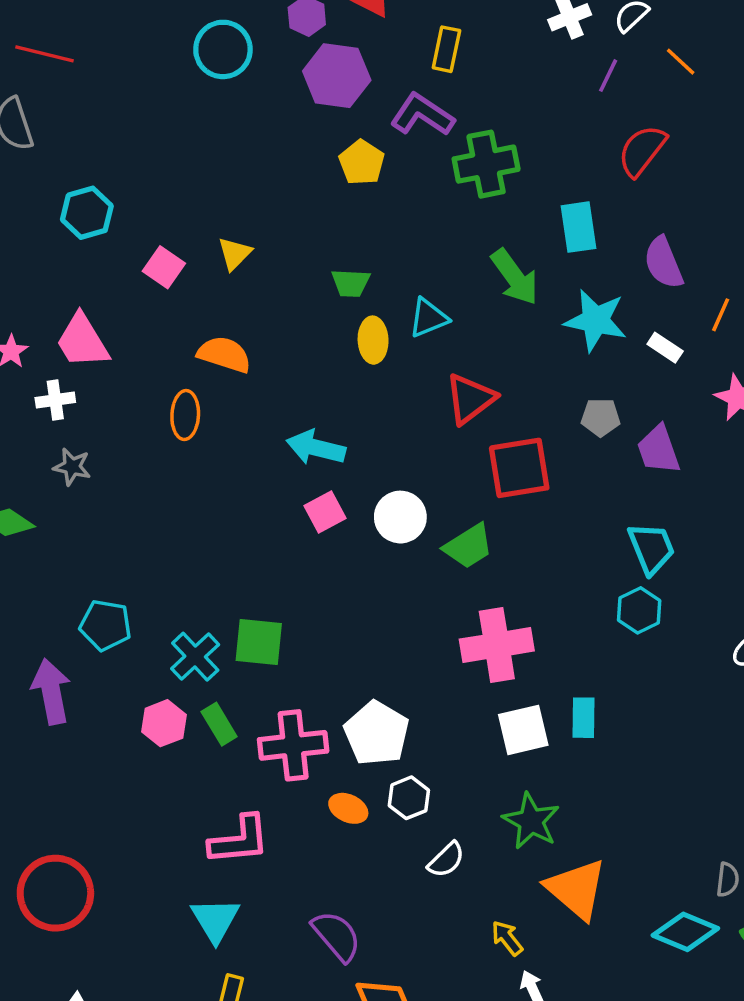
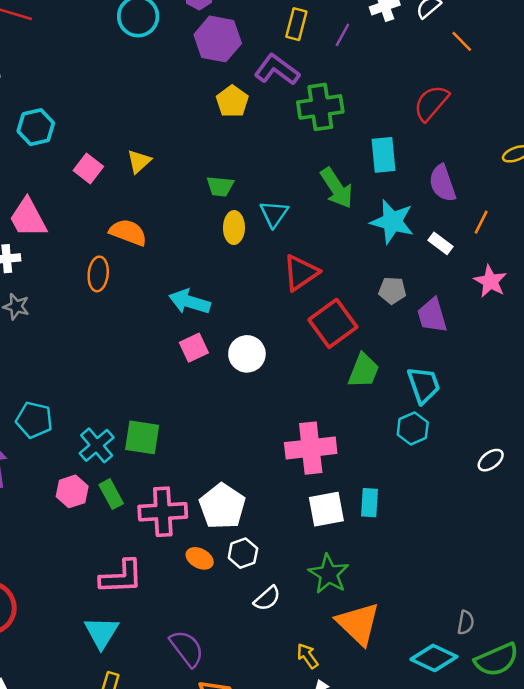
purple line: (608, 76) -> (342, 35), moved
cyan triangle: (428, 318) -> (274, 214), turned -36
red square: (519, 468) -> (333, 323), turned -30
green trapezoid: (468, 546) -> (364, 371), moved, turned -39

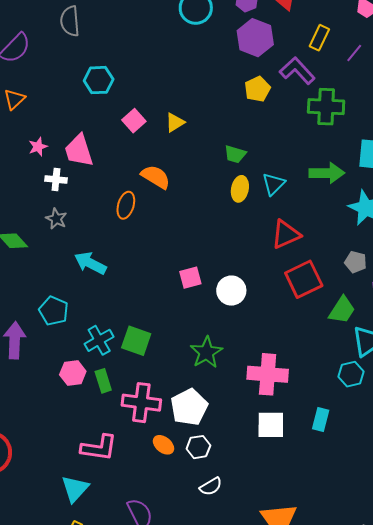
green arrow: (337, 188) -> (327, 173), turned -68
cyan arrow: (190, 302) -> (90, 263), moved
green trapezoid: (364, 371) -> (342, 310), moved
cyan rectangle: (370, 503) -> (321, 419), moved
green star: (329, 574) -> (206, 352), moved

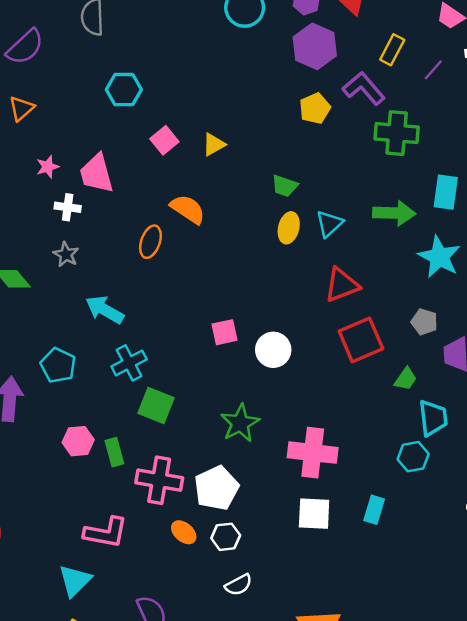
green trapezoid: (342, 310) -> (406, 379), size x0.7
cyan cross: (99, 340) -> (129, 363), moved

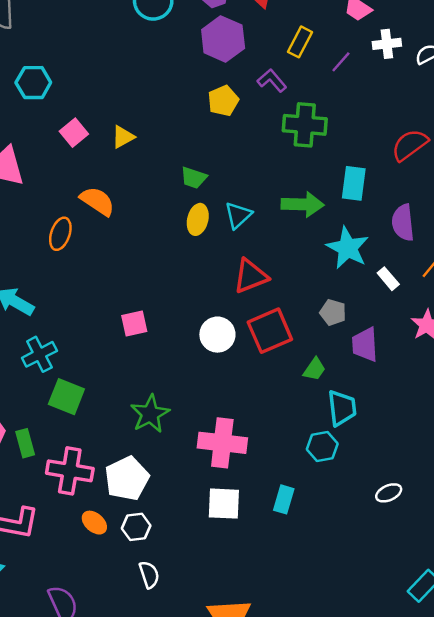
purple L-shape: (364, 88) -> (272, 81), size x0.7
white circle: (273, 350) -> (217, 335), moved
white semicircle: (239, 585) -> (149, 575), turned -80

